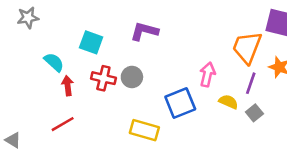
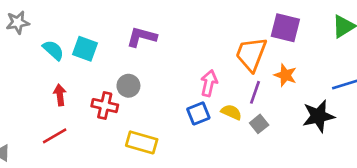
cyan semicircle: (54, 62) -> (53, 50), moved
red cross: (103, 78) -> (105, 106), moved
blue square: (180, 103) -> (198, 113), moved, size x0.7

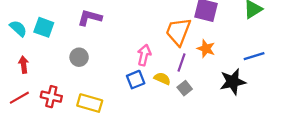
red cross: (105, 106) -> (51, 97), moved

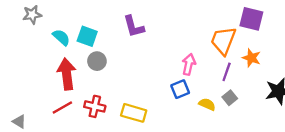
purple L-shape: (90, 18) -> (134, 27), turned -120
gray circle: (79, 57) -> (97, 61), moved
red arrow: (24, 65) -> (67, 74), size x1.8
yellow semicircle: (162, 79) -> (207, 104), moved

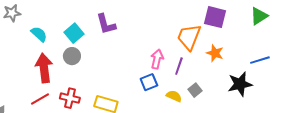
cyan square: (87, 36) -> (74, 33), moved, turned 30
purple line: (227, 72) -> (179, 66), moved

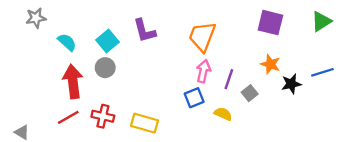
orange trapezoid: (189, 37) -> (202, 36), moved
black star: (240, 84) -> (291, 84), moved, size x0.7
gray square: (195, 90) -> (250, 93), moved

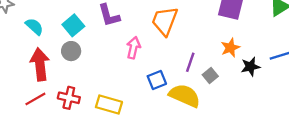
orange star: (270, 64) -> (230, 48), turned 30
pink arrow: (203, 71) -> (133, 48), moved
yellow semicircle: (223, 114) -> (185, 96), size x1.8

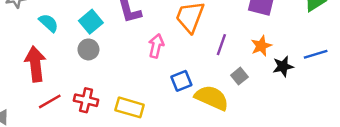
purple line: (190, 62) -> (221, 45), moved
red arrow: (40, 64) -> (35, 64), moved

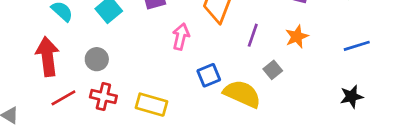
gray circle: (88, 49) -> (97, 59), moved
black star: (283, 66) -> (351, 97), moved

